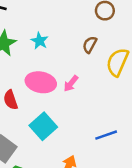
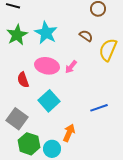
cyan star: (40, 41) -> (46, 33), size x1.6
brown semicircle: (90, 45) -> (86, 36), turned 96

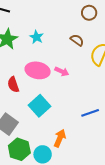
cyan star: (46, 33) -> (37, 37), size x0.6
pink arrow: (71, 67) -> (62, 71), turned -104

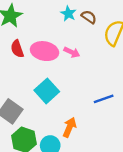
cyan star: (37, 37) -> (68, 14), moved
red semicircle: (13, 85) -> (17, 49), moved

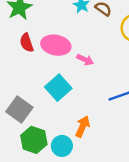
pink arrow: (72, 52) -> (85, 60), moved

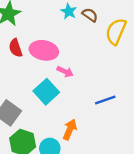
pink arrow: (85, 60) -> (65, 72), moved

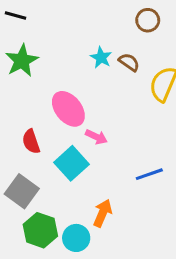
red semicircle: (16, 48) -> (31, 142), moved
pink ellipse: (44, 50) -> (68, 109), turned 40

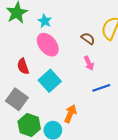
cyan star: (101, 58) -> (45, 21), moved
brown semicircle: (129, 62) -> (88, 38), moved
pink arrow: (96, 137) -> (89, 63), moved, turned 40

